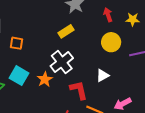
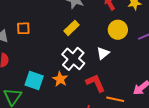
orange square: (16, 43) -> (23, 28), moved
white triangle: (103, 75) -> (103, 53), moved

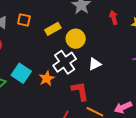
yellow rectangle: (72, 28) -> (53, 29), moved
yellow circle: (118, 30) -> (76, 39), moved

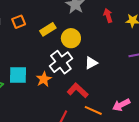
orange square: (24, 20) -> (19, 22), turned -32
cyan square: (21, 73) -> (18, 75), turned -30
red L-shape: (80, 91) -> (78, 90), turned -35

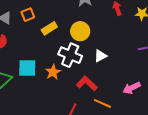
yellow rectangle: (48, 29) -> (49, 28), moved
white cross: (61, 62) -> (70, 55), turned -30
pink arrow: (121, 105) -> (132, 88), moved

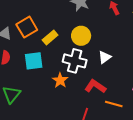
orange square: (28, 15) -> (27, 27), size x1.5
cyan square: (27, 68) -> (34, 61), moved

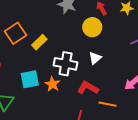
yellow circle: (81, 36) -> (92, 27), moved
cyan square: (34, 61) -> (30, 79), moved

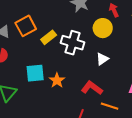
white cross: (66, 64) -> (72, 43), moved

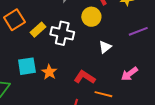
white triangle: (102, 59) -> (105, 47), moved

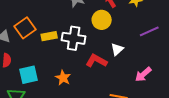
yellow rectangle: (38, 30) -> (49, 36), turned 35
cyan square: (27, 66) -> (28, 75), moved
red L-shape: (85, 77) -> (96, 61), moved

